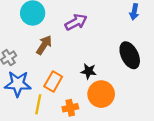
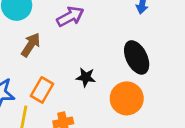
orange circle: (101, 94) -> (127, 98), moved

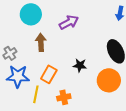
brown arrow: (31, 45) -> (41, 42), turned -36

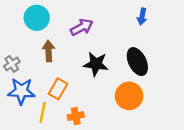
black star: (80, 65) -> (96, 64), moved, size x1.5

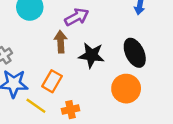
brown arrow: (49, 51) -> (61, 42), moved
yellow line: (43, 112) -> (36, 106), turned -66

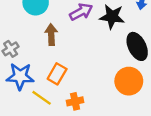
brown arrow: (61, 42) -> (51, 35), moved
black star: (92, 55) -> (112, 17), moved

